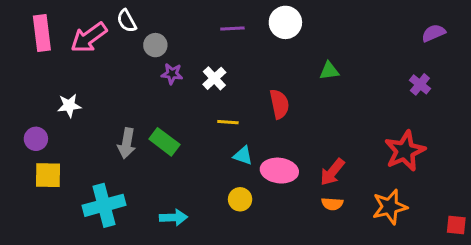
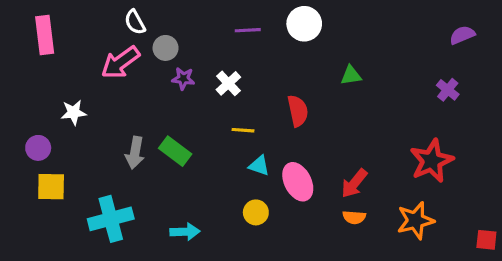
pink arrow: (89, 38) -> (120, 62), moved
pink ellipse: (279, 171) -> (298, 182), turned 56

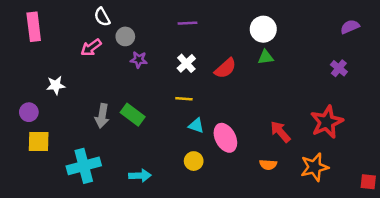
white circle: (304, 24) -> (263, 29), moved
pink arrow: (120, 62) -> (91, 47), size x0.7
white cross: (228, 83) -> (186, 63), moved
red semicircle: (298, 111) -> (225, 68), moved, turned 60
red arrow: (354, 183) -> (280, 132), moved, turned 100

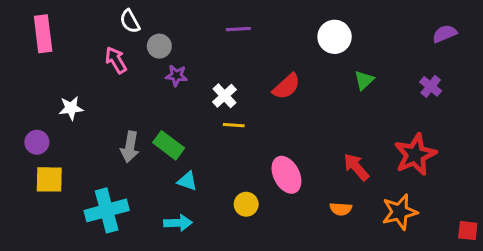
pink arrow: (91, 47) -> (116, 60), turned 95
green triangle: (266, 57) -> (364, 80), moved, turned -35
white cross: (186, 63) -> (224, 96), moved
cyan triangle: (196, 126) -> (187, 181), moved

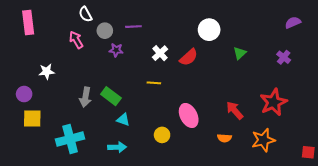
purple line: (238, 29) -> (133, 27), moved
white circle: (335, 37) -> (209, 30), moved
white cross: (224, 96) -> (160, 53), moved

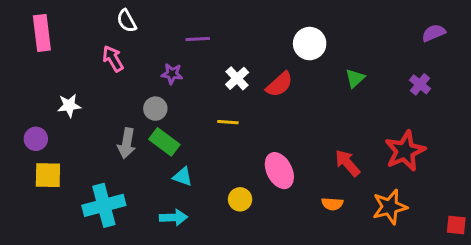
gray circle: (105, 31) -> (155, 109), moved

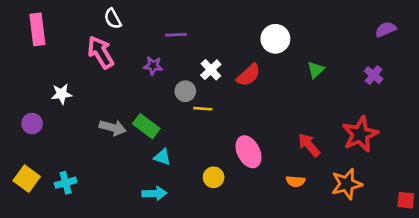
pink arrow: (113, 59) -> (101, 52), size x1.4
gray circle: (155, 109) -> (185, 91), moved
gray arrow: (127, 143) -> (113, 128), turned -85
yellow square: (48, 175) -> (27, 179), moved, turned 35
cyan cross: (104, 205) -> (66, 183), moved, size x0.6

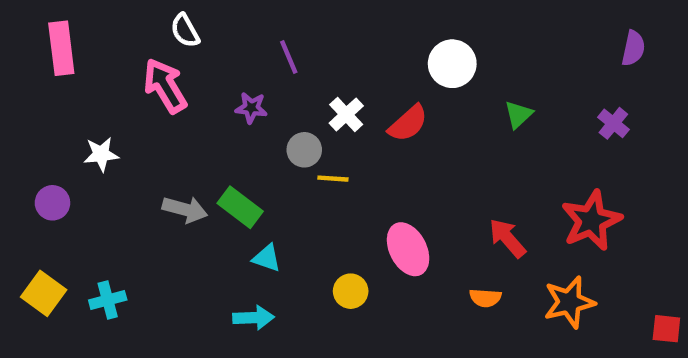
purple semicircle: (386, 29) -> (633, 48), turned 125
purple line: (176, 35) -> (289, 57), turned 70

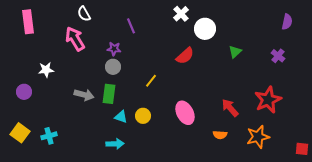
white cross: (346, 114) -> (181, 14), moved
gray circle: (304, 150) -> (113, 67), moved
yellow line: (333, 179) -> (151, 81), turned -56
green rectangle: (240, 207) -> (109, 94), turned 60
yellow circle: (351, 291) -> (143, 116), moved

